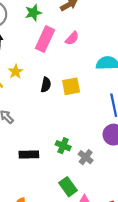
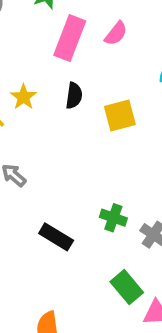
black semicircle: (46, 85) -> (74, 96), moved
black rectangle: (29, 155) -> (56, 237), turned 36

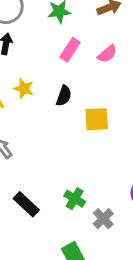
pink rectangle: (70, 38) -> (70, 50), size x0.7
yellow star: (24, 97) -> (24, 89), turned -30

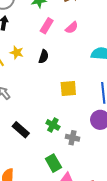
yellow square: (97, 119) -> (68, 89), moved
gray cross: (103, 219) -> (72, 138), turned -32

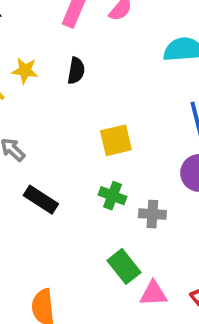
yellow square: (68, 89) -> (116, 140), moved
black rectangle: (21, 130) -> (41, 200), moved

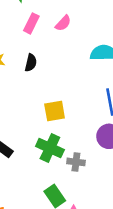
green cross: (112, 196) -> (50, 148), size x1.5

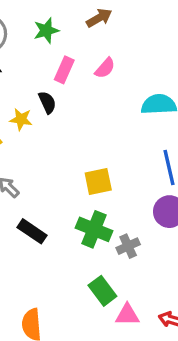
black semicircle: (31, 63) -> (47, 102), moved, turned -36
gray cross: (76, 162) -> (128, 246), turned -30

